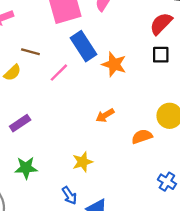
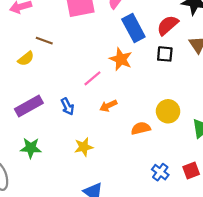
blue rectangle: (84, 46) -> (133, 28), moved
pink line: (59, 73) -> (92, 78), moved
purple rectangle: (20, 123) -> (29, 106), size x1.4
blue arrow: (69, 195) -> (68, 106), moved

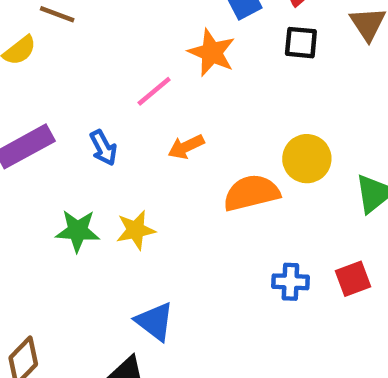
orange semicircle: (141, 128) -> (251, 193), size x1.4
green star: (31, 148) -> (78, 231), moved
blue cross: (160, 172) -> (290, 282), turned -35

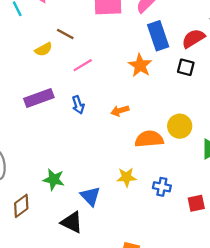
pink line: (154, 91) -> (83, 65), moved
yellow star: (136, 230) -> (126, 177), moved
green star: (78, 231) -> (54, 179), moved
red square: (353, 279) -> (196, 203), moved

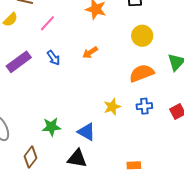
yellow circle: (180, 126) -> (142, 36), moved
orange semicircle: (149, 139) -> (142, 73), moved

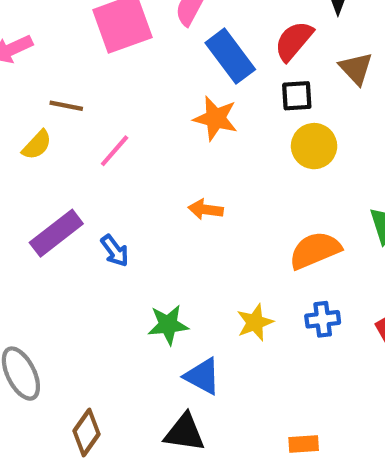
yellow circle: (142, 36) -> (314, 146), moved
orange arrow: (90, 52) -> (206, 210), turned 42
blue arrow: (53, 58) -> (115, 251), moved
green star: (51, 127) -> (168, 325), moved

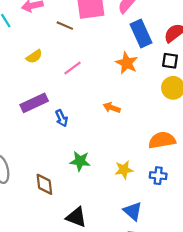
brown line: (66, 106) -> (65, 26), moved
blue triangle: (203, 376) -> (133, 211), moved
brown diamond: (87, 433) -> (44, 184), moved, turned -55

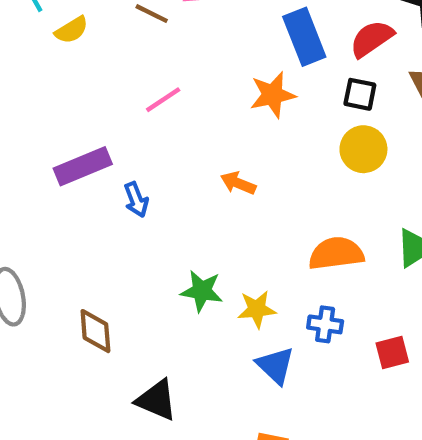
yellow semicircle: (34, 56) -> (72, 30), moved
orange star: (127, 63) -> (273, 95), turned 30
green star: (80, 161) -> (202, 291), moved
blue triangle: (133, 211) -> (275, 365), moved

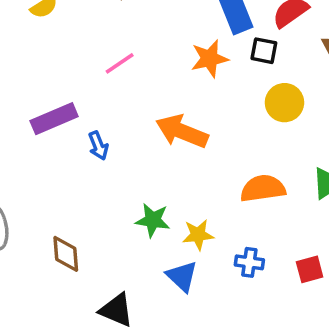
black square: (360, 94) -> (264, 51), moved
orange arrow: (238, 183) -> (182, 131), size x1.8
blue cross: (325, 324) -> (249, 262), moved
blue triangle: (275, 365) -> (182, 276), moved

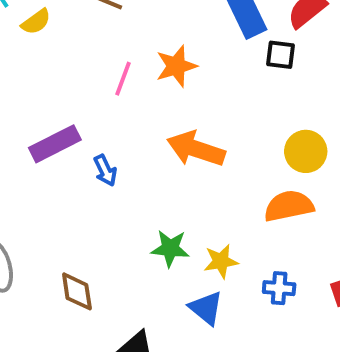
orange star: (210, 59) -> (176, 66), moved
pink line: (120, 63) -> (123, 79), turned -32
yellow circle: (284, 103) -> (306, 151), moved

